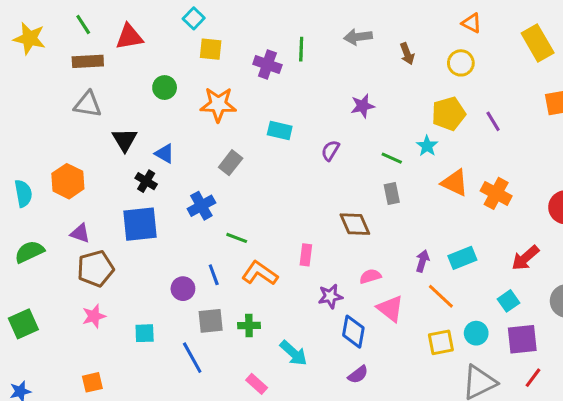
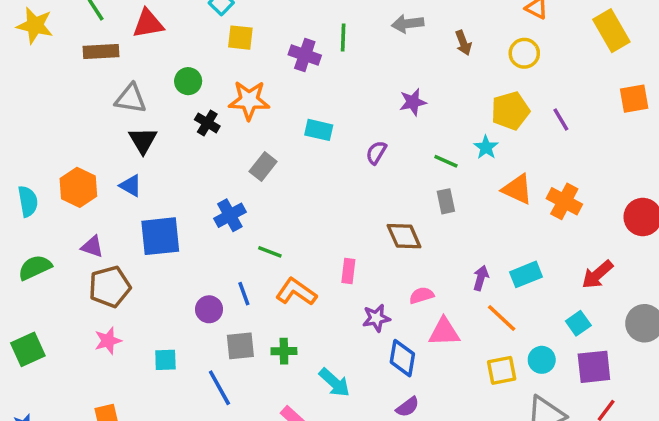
gray triangle: (88, 104) -> (131, 99), moved
blue triangle: (165, 154) -> (131, 186), moved
black cross: (146, 181) -> (207, 123), moved
pink triangle: (390, 309) -> (444, 332), turned -40

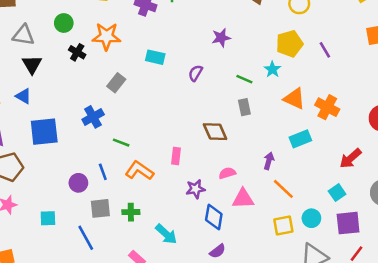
cyan rectangle: (526, 274) -> (300, 139), moved

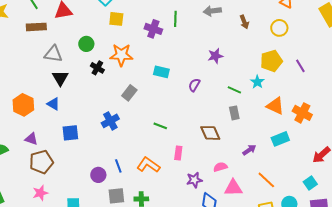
blue square: (44, 132) -> (70, 133), size x0.7
green line: (121, 143) -> (160, 126), moved
purple arrow: (269, 161) -> (249, 150), moved, turned 40

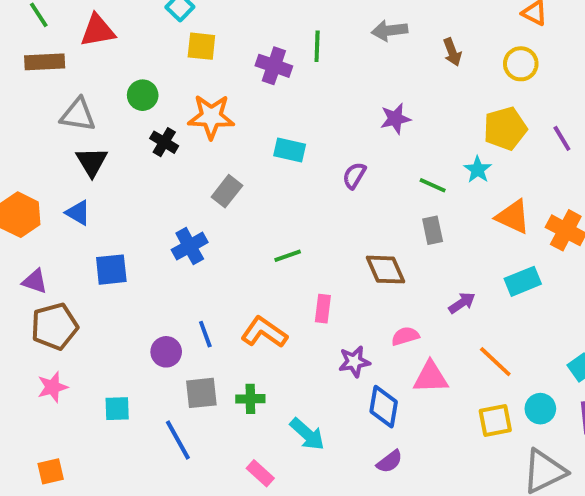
green line: (160, 126) -> (288, 256), turned -40

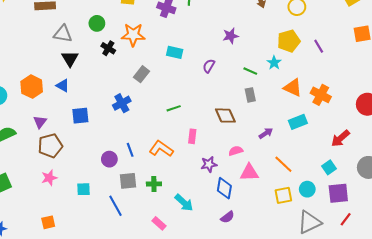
purple triangle: (35, 281) -> (40, 122), turned 48

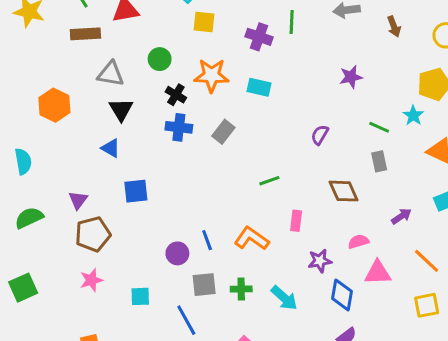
cyan rectangle: (175, 52) -> (259, 87), moved
purple semicircle: (209, 66) -> (320, 135), moved
orange hexagon: (32, 87) -> (54, 105), moved
blue cross: (122, 103) -> (179, 127), moved, turned 36
cyan arrow: (184, 203) -> (284, 298), moved

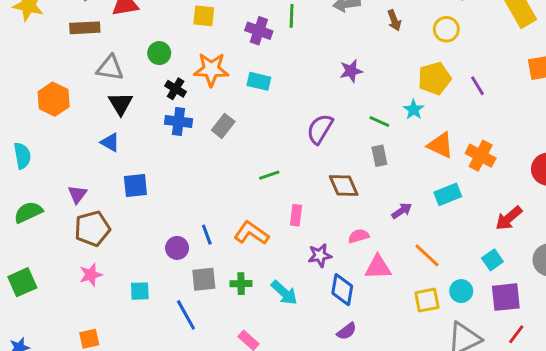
purple semicircle: (320, 135) -> (320, 129), size x1.5

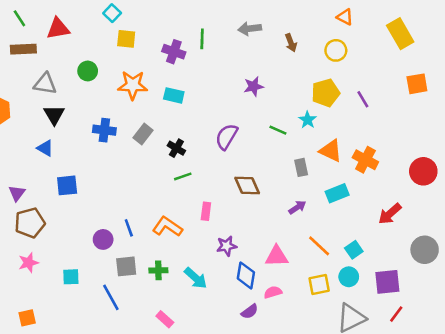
black cross: (176, 89) -> (176, 148), moved
gray rectangle: (379, 156) -> (301, 167), moved
pink semicircle: (359, 236) -> (273, 292), moved
cyan square: (492, 260) -> (354, 250), moved

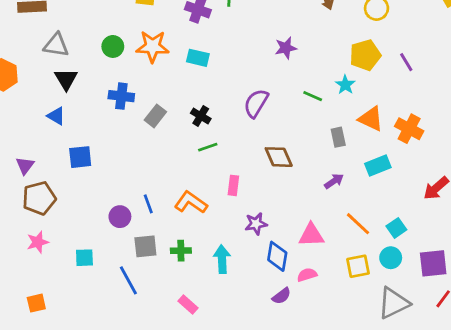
green circle: (88, 71) -> (113, 46), moved
gray rectangle: (143, 134) -> (155, 116), moved
cyan arrow: (196, 278) -> (222, 259), turned -135

